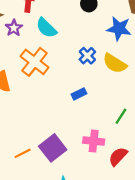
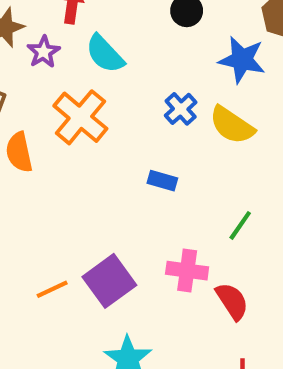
blue rectangle: (79, 94) -> (162, 181), turned 40
red semicircle: (118, 156) -> (232, 301), turned 102

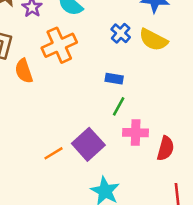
orange cross: (80, 117) -> (59, 45), turned 32
green line: (240, 225) -> (119, 106), moved
red semicircle: (232, 301) -> (166, 148), turned 55

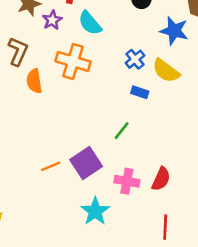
orange cross: (59, 45) -> (73, 61), turned 32
blue rectangle: (114, 79) -> (140, 92), moved
pink cross: (136, 133) -> (127, 181), moved

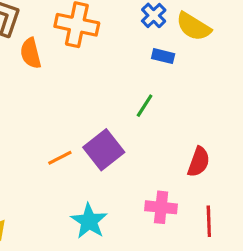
pink cross: (127, 181) -> (161, 207), moved
cyan star: (95, 211) -> (89, 221), moved

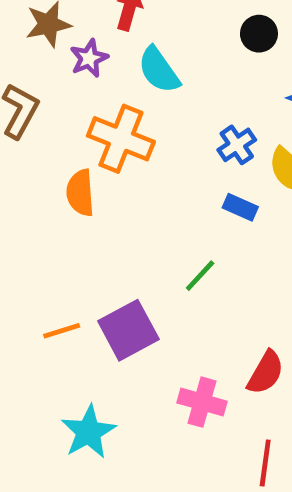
orange semicircle: (31, 53) -> (80, 193), moved
pink cross: (161, 207) -> (202, 402), moved

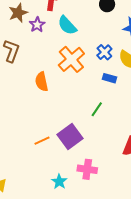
orange cross: (121, 139) -> (71, 59), moved, turned 36
pink cross: (202, 402) -> (87, 169), moved
cyan star: (88, 432) -> (59, 182), size x0.7

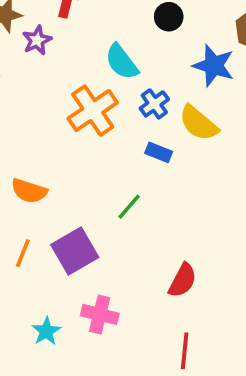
cyan semicircle: (67, 25) -> (122, 62), moved
orange semicircle: (42, 82) -> (29, 191), moved, turned -66
orange line: (42, 141) -> (23, 253), turned -49

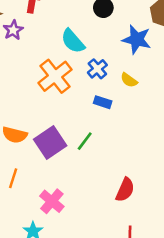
yellow semicircle: (199, 123) -> (129, 80), size x0.6
purple square: (75, 251) -> (50, 142), moved
pink cross: (100, 314) -> (52, 201), moved, turned 30

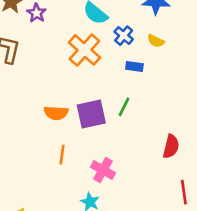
purple square: (50, 142) -> (91, 114), turned 32

